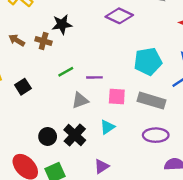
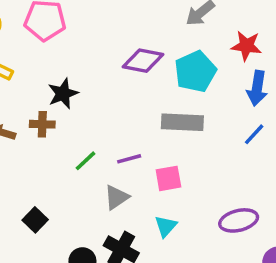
cyan pentagon: (148, 61) -> (195, 72), moved
black square: (23, 87) -> (35, 220), moved
gray rectangle: (152, 101) -> (182, 122), moved

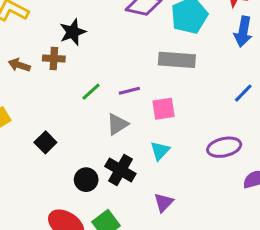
blue line: (254, 134) -> (243, 93), moved

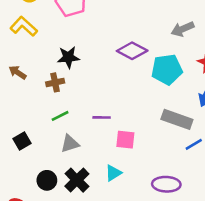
brown cross: (54, 59) -> (55, 82), moved, turned -30
gray rectangle: (177, 60) -> (177, 119), moved
green line: (91, 92) -> (60, 116), moved
gray triangle: (117, 124) -> (70, 144), moved

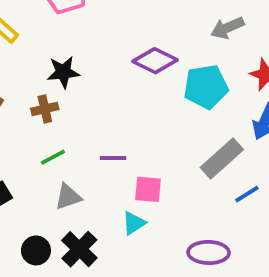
gray rectangle: (177, 119) -> (222, 159), turned -60
cyan triangle: (113, 173) -> (134, 223), moved

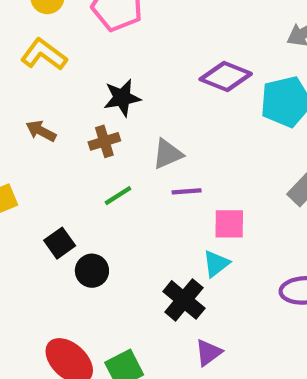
gray triangle: (68, 197) -> (168, 154), moved
black cross: (79, 249) -> (184, 300), moved
black circle: (36, 250) -> (92, 271), moved

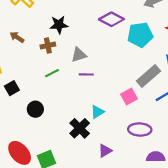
pink square: (229, 224) -> (129, 96), moved, turned -35
black square: (60, 243) -> (12, 88), moved
purple triangle: (208, 353) -> (105, 151), moved

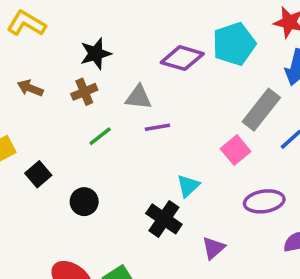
purple diamond: (111, 19) -> (182, 58), moved
gray triangle: (79, 55) -> (138, 97), turned 35

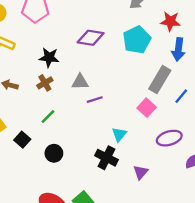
black star: (96, 54) -> (49, 57), turned 30
purple diamond: (182, 58) -> (91, 38), moved
green line: (100, 136) -> (48, 117), moved

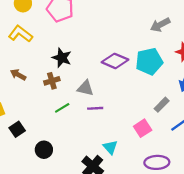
purple diamond: (91, 38) -> (115, 61), moved
gray rectangle: (160, 80) -> (162, 105), size x0.6
green line: (48, 117) -> (62, 108), moved
cyan triangle: (119, 134) -> (110, 147), turned -35

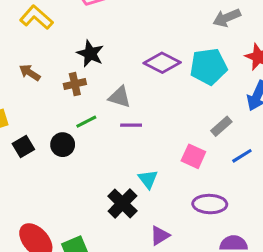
pink square: (143, 128) -> (193, 156), turned -36
black circle: (44, 150) -> (63, 145), moved

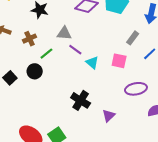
brown cross: (75, 84) -> (29, 39), moved
purple line: (131, 125) -> (75, 50), turned 48
cyan triangle: (148, 179) -> (92, 63), moved

